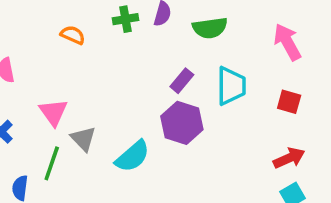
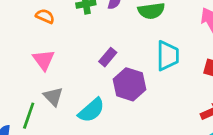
purple rectangle: (182, 81) -> (108, 57), moved
pink triangle: (53, 112) -> (44, 60), moved

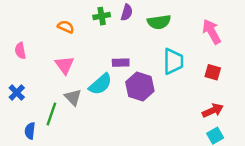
purple rectangle: (108, 57) -> (121, 63), turned 49
cyan semicircle: (91, 110) -> (100, 84), moved

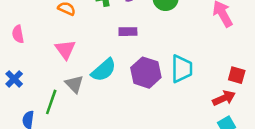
cyan trapezoid: (173, 61) -> (182, 69), moved
purple rectangle: (121, 63) -> (128, 32), moved
red square: (213, 72) -> (237, 75), moved

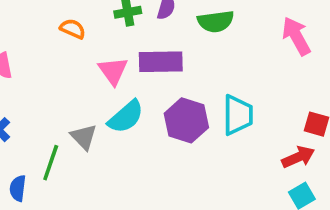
purple rectangle: (128, 32) -> (161, 62), size x1.6
pink triangle: (65, 50) -> (113, 71), moved

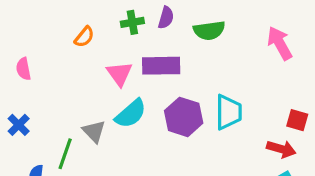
orange semicircle: (73, 29) -> (84, 37), turned 105
red arrow: (298, 157) -> (281, 149), turned 40

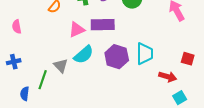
pink triangle: (120, 74) -> (77, 30), turned 42
blue cross: (19, 125) -> (14, 62), turned 32
red arrow: (281, 149) -> (168, 77), moved

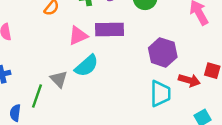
cyan trapezoid: (145, 54) -> (160, 94), moved
purple hexagon: (117, 57) -> (163, 52), moved
red arrow: (168, 77) -> (189, 80), moved

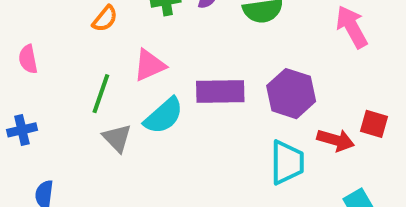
purple rectangle: (110, 30) -> (220, 92), moved
green line: (37, 96) -> (101, 94), moved

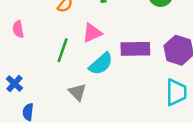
blue cross: (22, 130) -> (14, 84), moved, turned -35
gray triangle: (117, 138) -> (77, 92), moved

